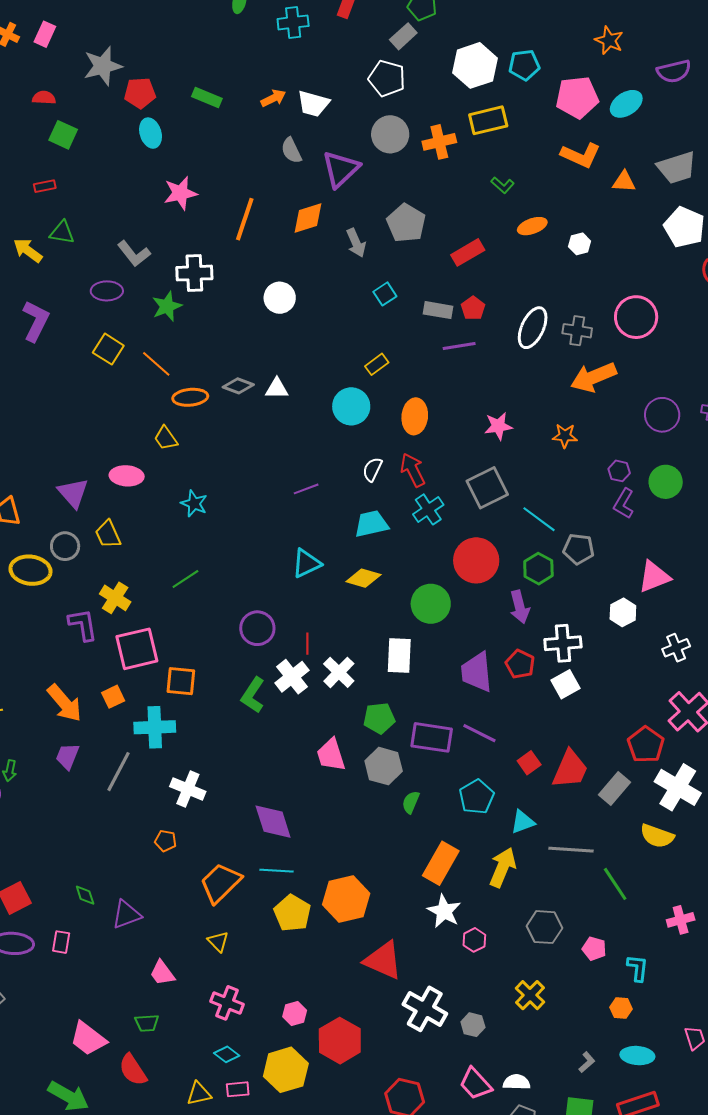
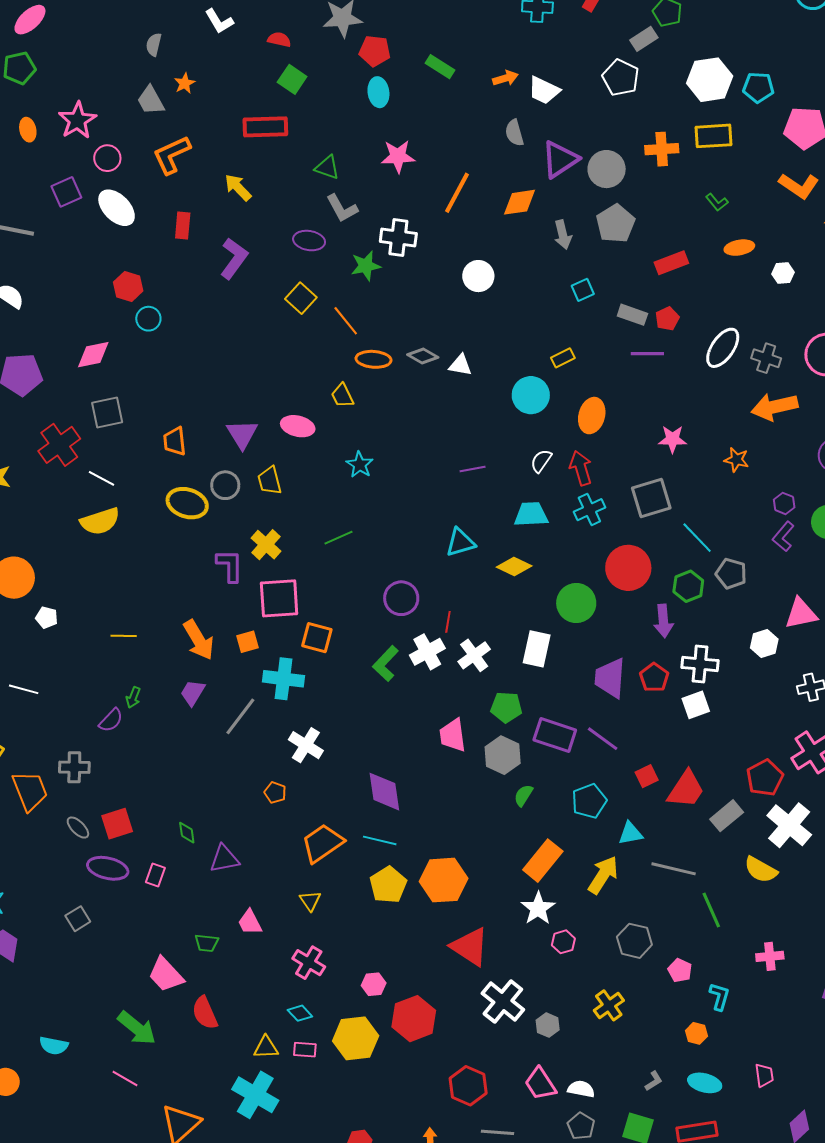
gray circle: (390, 134) -> (607, 169), moved
red rectangle: (45, 186) -> (265, 127), size x2.0
green triangle: (62, 233) -> (327, 167), moved
green trapezoid: (147, 1023) -> (207, 943), moved

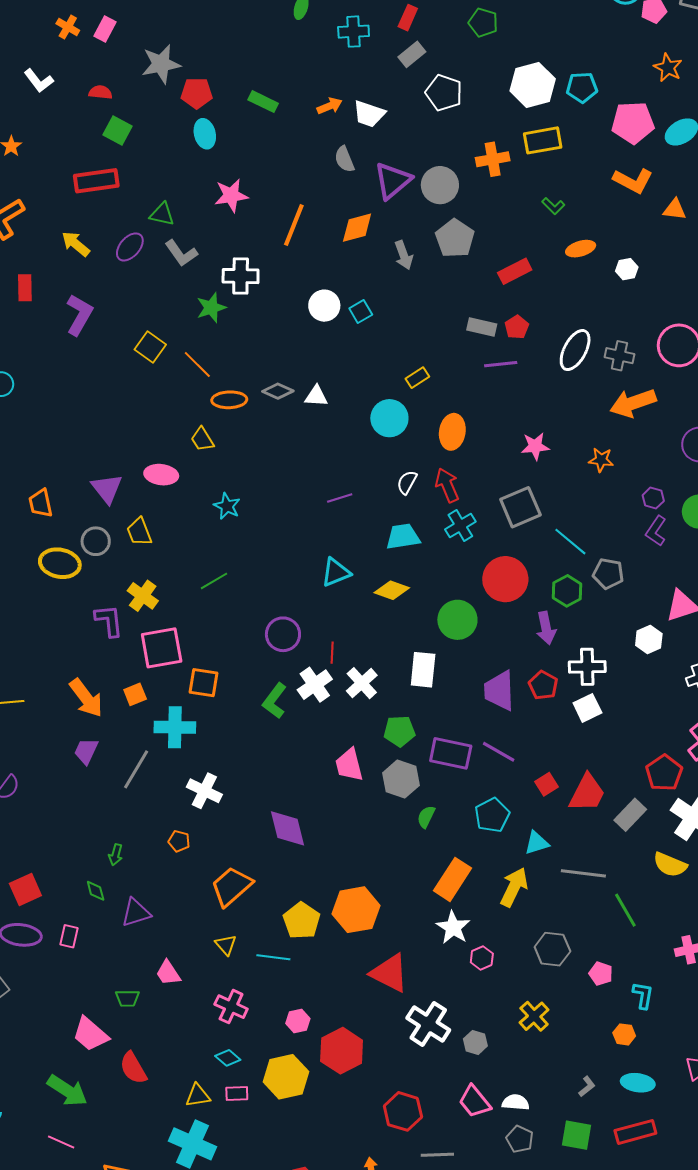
gray rectangle: (644, 39) -> (412, 54), moved
purple ellipse: (309, 241) -> (130, 247), moved, turned -52
cyan square: (583, 290) -> (361, 312), moved
green arrow: (133, 697) -> (116, 855), moved
cyan line: (380, 840) -> (273, 957), moved

